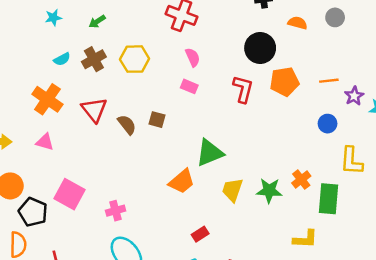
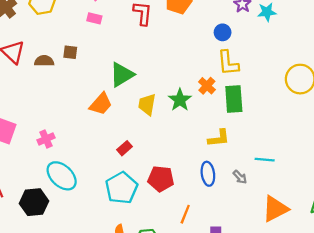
brown semicircle: (127, 125) -> (44, 61), turned -42
yellow L-shape: (351, 161) -> (228, 63), moved
green star: (269, 191) -> (180, 100), turned -30

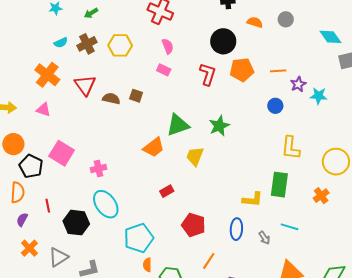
yellow L-shape: (228, 63) -> (291, 148), moved
orange cross: (207, 86) -> (321, 196), moved
green rectangle: (234, 99) -> (279, 185), moved
green star: (180, 100) -> (219, 126), moved
cyan pentagon: (121, 188) -> (139, 238), moved

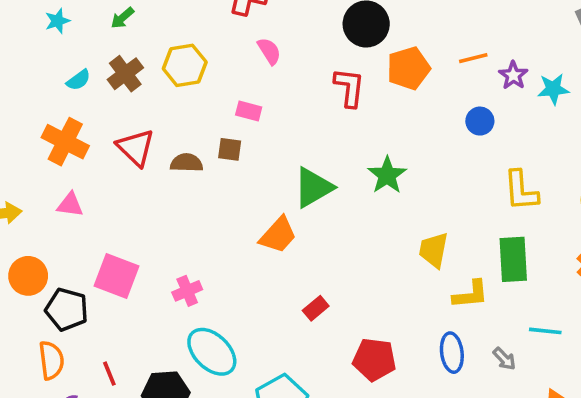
pink rectangle: (164, 70) -> (249, 111), moved
yellow trapezoid: (195, 156) -> (434, 250), moved

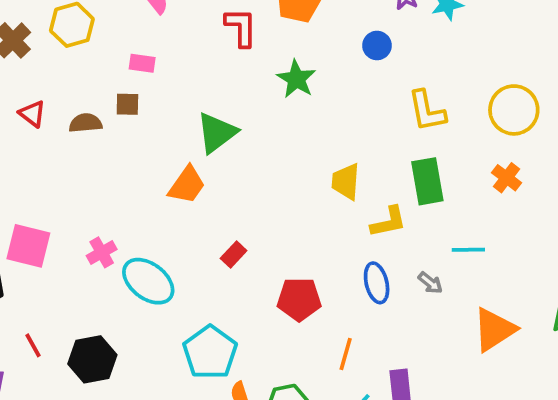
red triangle: (136, 148) -> (32, 114), size x0.7
green star: (387, 175) -> (296, 79), moved
cyan ellipse: (212, 352) -> (148, 281), moved

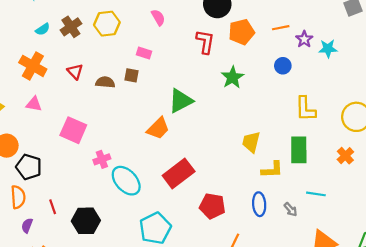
pink square: (28, 246) -> (73, 130), moved
red rectangle: (234, 255) -> (179, 174), size x2.0

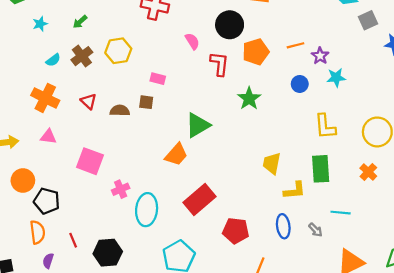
pink semicircle: (158, 17) -> (192, 41), moved
cyan star: (328, 49) -> (336, 78), moved
cyan ellipse: (126, 181) -> (147, 210), turned 52

